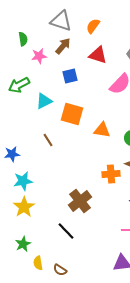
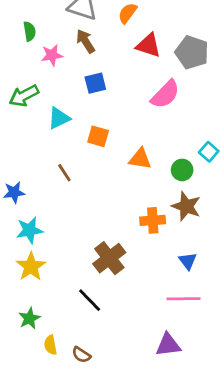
brown arrow: (63, 46) -> (85, 41), turned -72
red triangle: (98, 55) -> (148, 45), moved
orange square: (72, 114) -> (98, 136), size x0.7

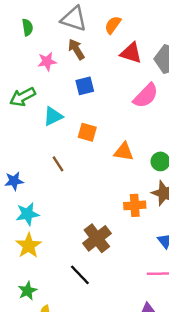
green semicircle: (29, 31) -> (27, 27), moved

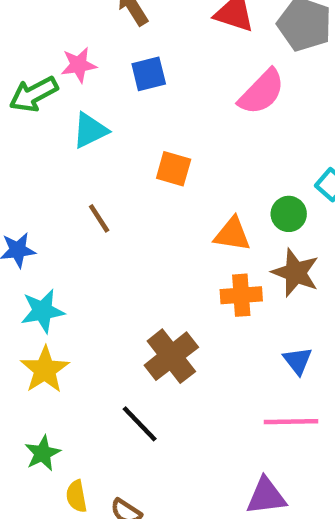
pink star: (47, 62) -> (79, 65), moved
orange square: (87, 132) -> (174, 169), moved
orange triangle: (124, 152) -> (232, 234), moved

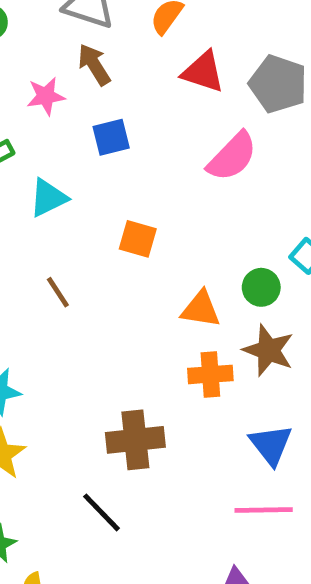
pink star: (79, 65) -> (46, 96), moved
brown cross: (171, 356) -> (135, 440), turned 32
blue triangle: (298, 361) -> (271, 445), size x1.4

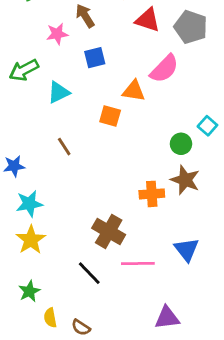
orange triangle: (201, 309) -> (134, 91), moved
brown cross: (135, 440) -> (109, 231), turned 36
blue triangle: (271, 445) -> (187, 250), moved
pink line: (264, 510) -> (138, 263), moved

